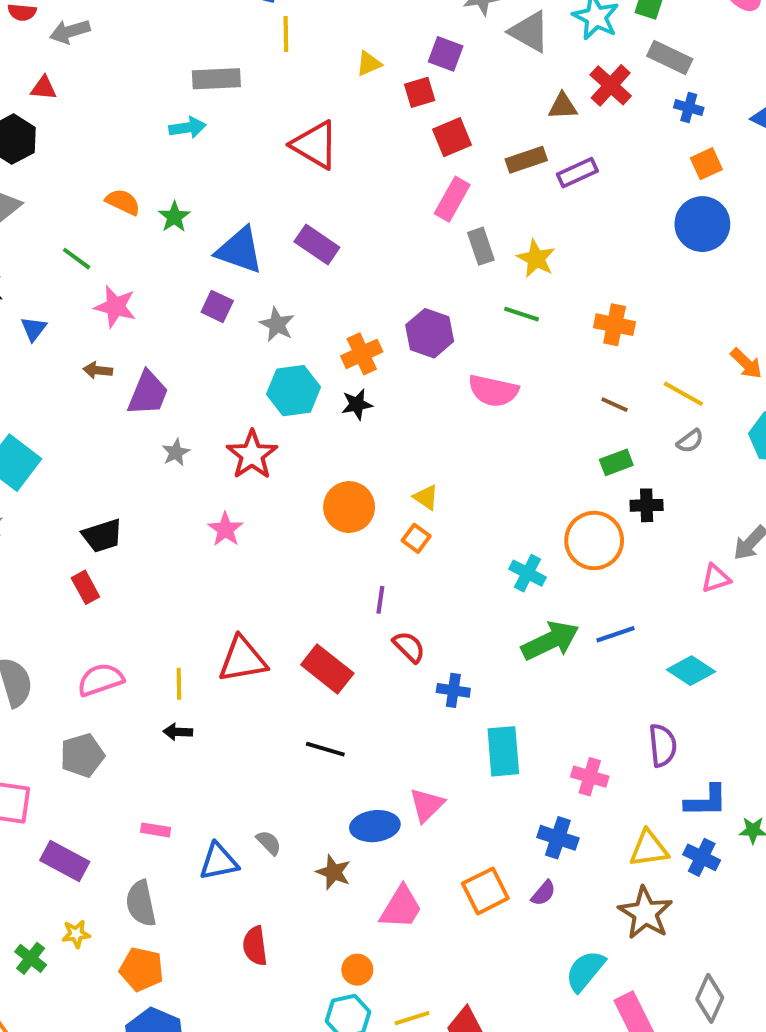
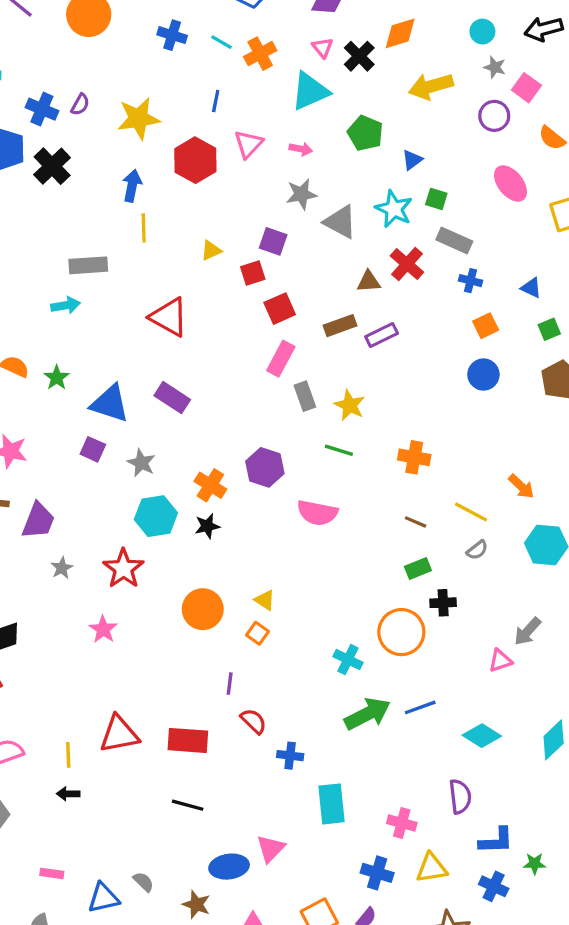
blue circle: (702, 224) -> (483, 375), size x0.7
orange cross: (362, 354) -> (210, 485), turned -32
red rectangle: (327, 669) -> (188, 740), turned -33
yellow triangle: (649, 849) -> (432, 868), moved

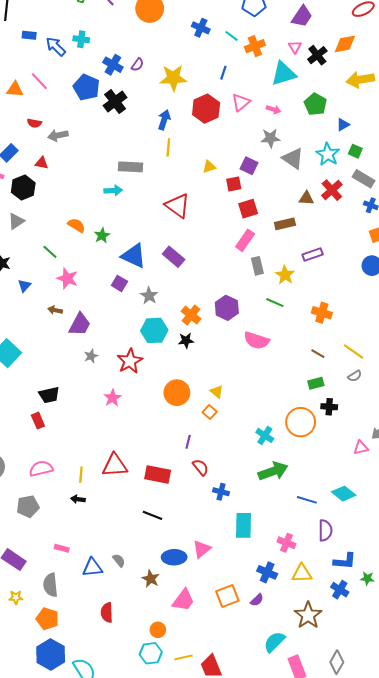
purple rectangle: (382, 335) -> (313, 254), moved
blue line: (420, 707) -> (307, 500), moved, turned 30

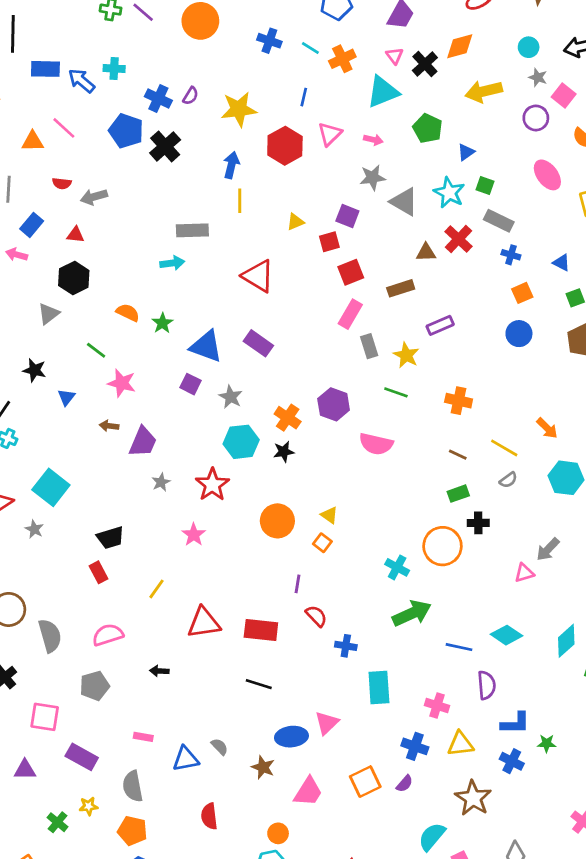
blue rectangle: (29, 35) -> (45, 69), size x1.5
black hexagon: (23, 188) -> (74, 278), moved
yellow line: (81, 475) -> (156, 589), moved, turned 35

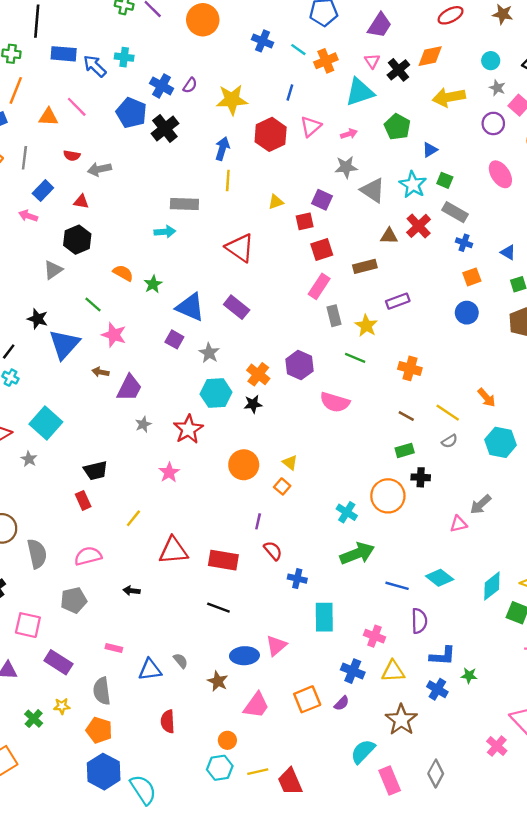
pink arrow: (373, 140) -> (349, 134), turned -35
blue triangle: (66, 397) -> (64, 344), size x2.0

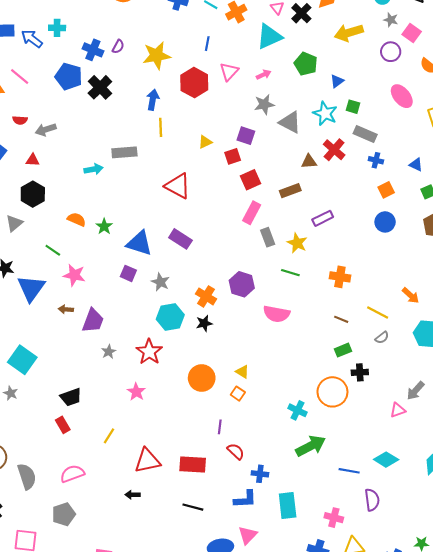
cyan arrow: (165, 232) -> (94, 169), moved
black arrow: (132, 591) -> (133, 495), moved
blue L-shape: (443, 656) -> (245, 499), moved

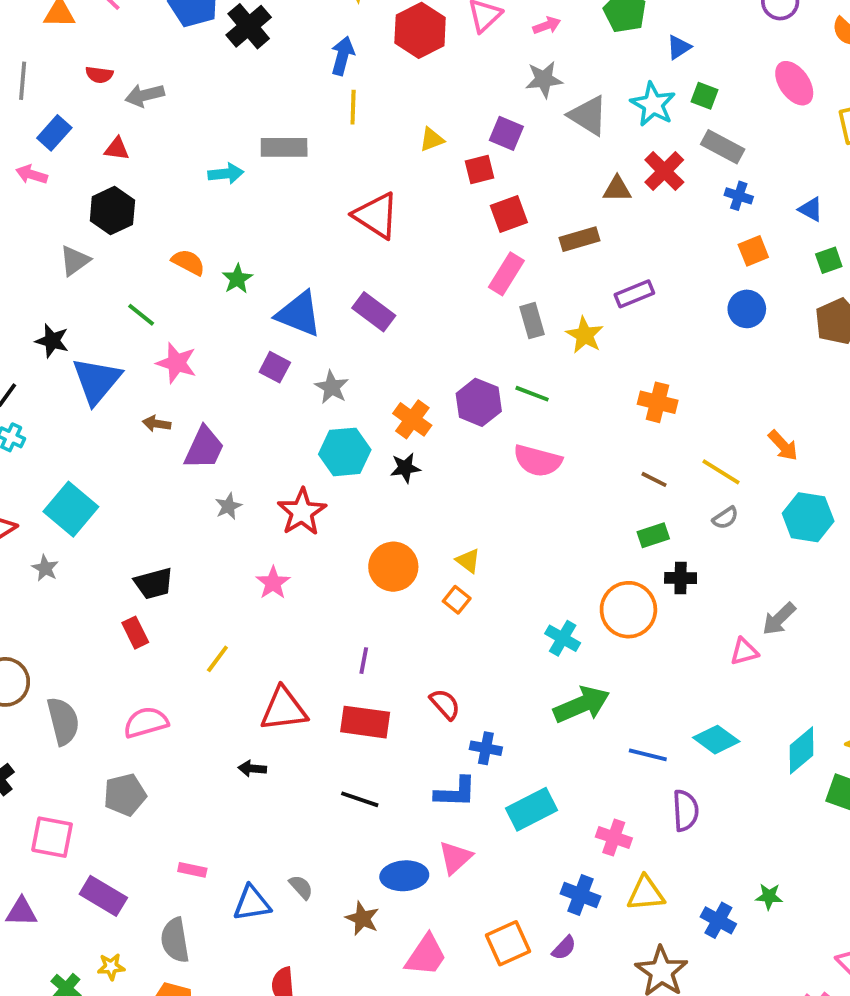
green line: (290, 273) -> (532, 394), moved
purple line: (220, 427) -> (364, 661), moved
cyan rectangle: (288, 505) -> (532, 809), turned 65

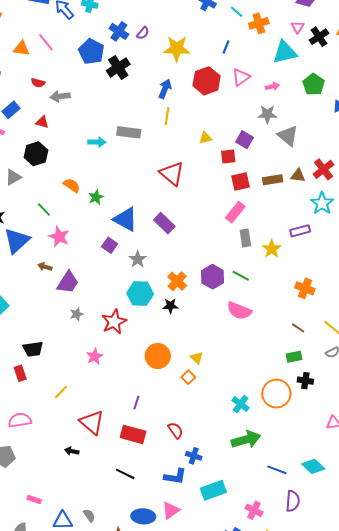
cyan star: (653, 104) -> (322, 203), moved
brown rectangle: (580, 239) -> (273, 180), moved
red triangle: (284, 709) -> (92, 422), turned 40

